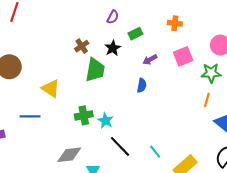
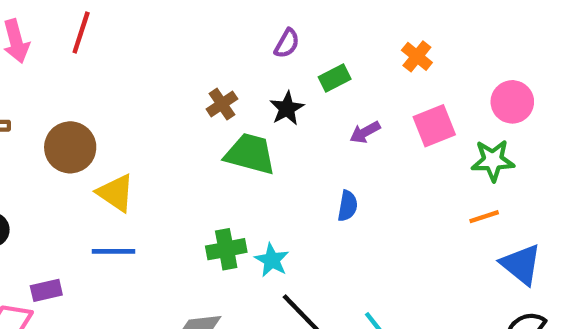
orange cross: (175, 23) -> (417, 56), turned 32
green trapezoid: (95, 70) -> (250, 154), turned -85
blue semicircle: (142, 85) -> (348, 206), moved
yellow triangle: (51, 88) -> (116, 193), moved
orange line: (207, 100) -> (484, 217), turned 56

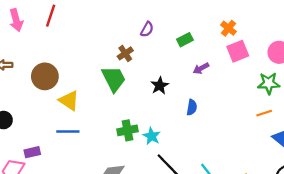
purple semicircle: (287, 43) -> (147, 29), moved
black star: (287, 108) -> (160, 86), moved
pink square: (434, 126) -> (238, 51), moved
green trapezoid: (250, 154) -> (114, 79), moved, turned 48

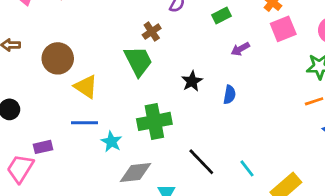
black star: (160, 86) -> (192, 81), moved
green cross: (128, 130) -> (154, 121), size x1.4
cyan star: (152, 136) -> (111, 142), moved

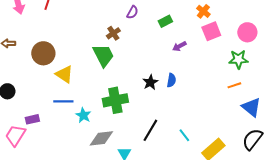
black star: (192, 81) -> (150, 82), moved
black line: (201, 162) -> (150, 130), turned 75

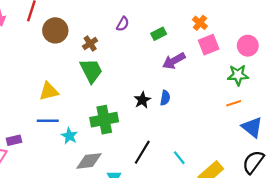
brown cross: (113, 33) -> (90, 43), moved
purple arrow: (179, 46) -> (174, 61), size x1.5
brown circle: (43, 53) -> (55, 30), moved
yellow triangle: (64, 74) -> (49, 91), turned -48

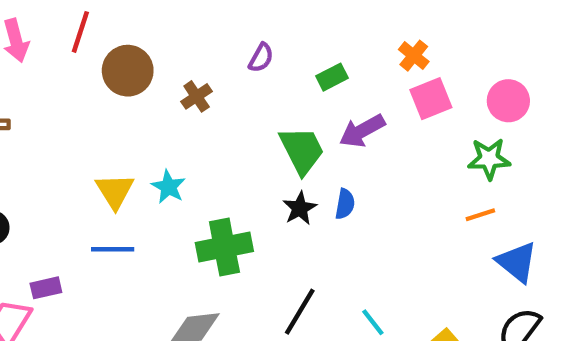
green trapezoid: (91, 71) -> (302, 150), moved
yellow triangle: (49, 91) -> (115, 191), turned -48
cyan star: (69, 136) -> (169, 187), moved

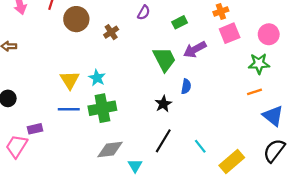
orange cross: (414, 56) -> (221, 11), turned 32
black star: (300, 208) -> (163, 104), moved
green cross: (224, 247) -> (102, 108), moved

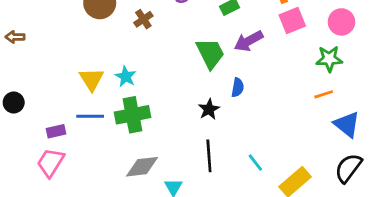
purple rectangle: (35, 129) -> (56, 131), moved
black line: (163, 141) -> (209, 156), turned -35
pink trapezoid: (17, 146) -> (51, 163), moved

